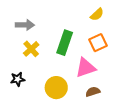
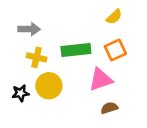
green rectangle: (65, 43) -> (76, 50), turned 65
yellow cross: (31, 49) -> (37, 57), turned -35
yellow circle: (56, 88) -> (49, 86), moved

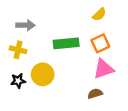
yellow cross: (37, 57) -> (18, 50), moved
pink triangle: (101, 80) -> (104, 69), moved

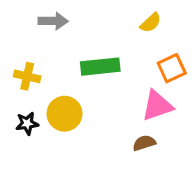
gray arrow: (26, 25) -> (53, 21), moved
orange square: (100, 43) -> (172, 68), moved

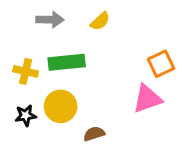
yellow semicircle: (151, 23) -> (100, 21), moved
green rectangle: (100, 67) -> (67, 62), moved
brown semicircle: (144, 143) -> (94, 134), moved

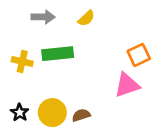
yellow circle: (61, 106) -> (52, 113), moved
black star: (26, 115) -> (20, 113), moved, turned -30

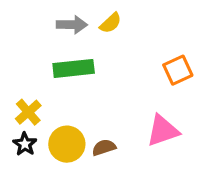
gray arrow: (43, 17) -> (72, 25), moved
yellow cross: (22, 61) -> (28, 112), moved, turned 36
pink triangle: (127, 85) -> (163, 131), moved

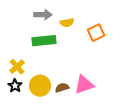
yellow semicircle: (111, 23) -> (67, 23), moved, turned 32
orange square: (178, 70) -> (96, 33), moved
pink triangle: (163, 131) -> (84, 85), moved

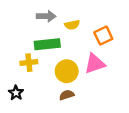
yellow cross: (17, 67) -> (29, 63), moved, turned 35
pink triangle: (84, 85) -> (95, 64), moved
yellow circle: (40, 86) -> (67, 71), moved

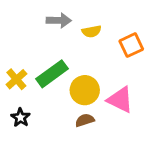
green rectangle: (47, 44) -> (52, 74), moved, turned -30
yellow cross: (29, 63) -> (16, 79), moved, turned -35
pink triangle: (95, 64) -> (120, 100), moved, turned 45

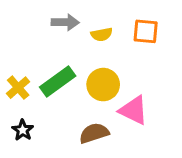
orange square: (131, 45) -> (146, 31), moved, turned 30
yellow circle: (85, 90) -> (103, 85), moved
brown semicircle: (85, 120) -> (94, 133), size x1.4

